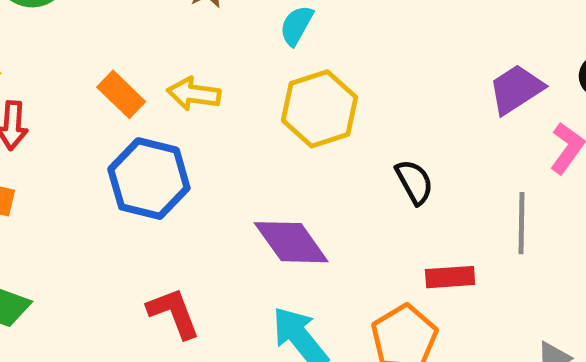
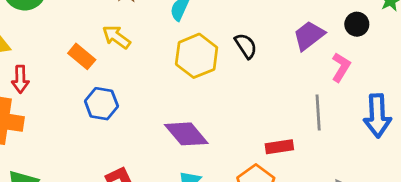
yellow arrow: (194, 94) -> (116, 37), moved, turned 32
blue hexagon: (149, 179) -> (101, 104), size x0.7
black semicircle: (414, 182) -> (246, 46), moved

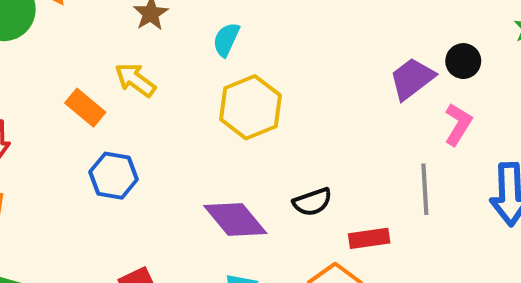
black circle: (357, 24) -> (463, 61), moved
black semicircle: (246, 46) -> (312, 202), moved, turned 104

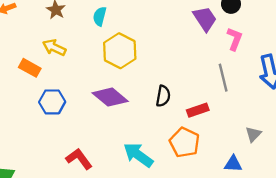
purple trapezoid: (412, 79) -> (205, 19), turned 104
black semicircle: (312, 202) -> (163, 96), turned -50
purple diamond: (235, 219) -> (110, 97), moved

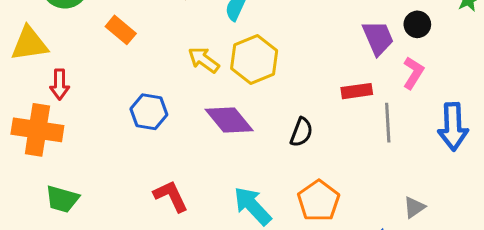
yellow arrow: (54, 48) -> (204, 60), moved
orange rectangle: (30, 68) -> (121, 30), moved
red rectangle: (198, 110) -> (357, 91), moved

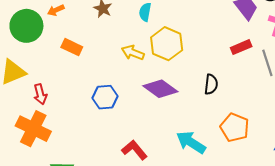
orange cross: (37, 130) -> (33, 129), turned 32

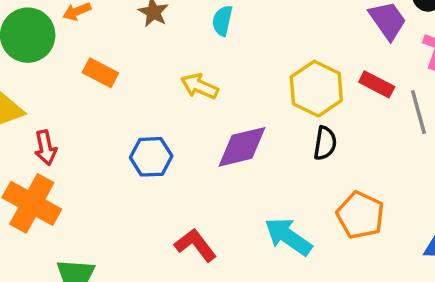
yellow hexagon: (167, 44) -> (316, 89), moved
red rectangle: (241, 47) -> (377, 84), turned 48
purple diamond: (160, 89) -> (242, 147), turned -52

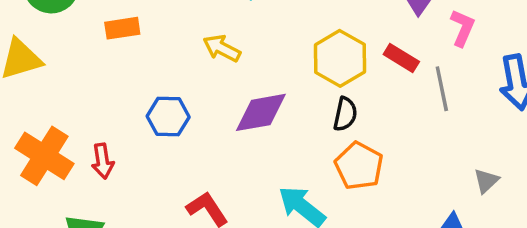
orange rectangle: (100, 73) -> (122, 28), turned -40
red arrow: (46, 148) -> (103, 161), moved
orange pentagon: (360, 215) -> (359, 166), moved

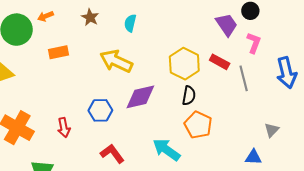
yellow arrow: (222, 48) -> (116, 61), size x1.5
blue hexagon: (168, 117) -> (100, 110), moved
red arrow: (103, 161) -> (64, 128), moved

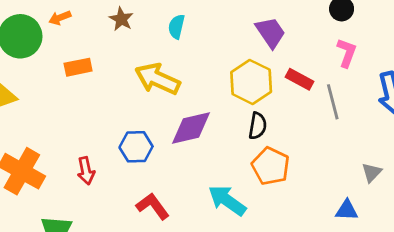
purple trapezoid: (227, 25) -> (270, 32), moved

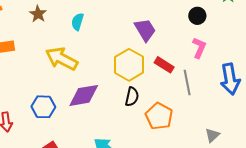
orange pentagon: (271, 166) -> (159, 116), moved

